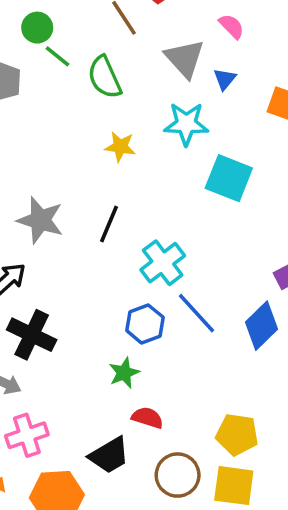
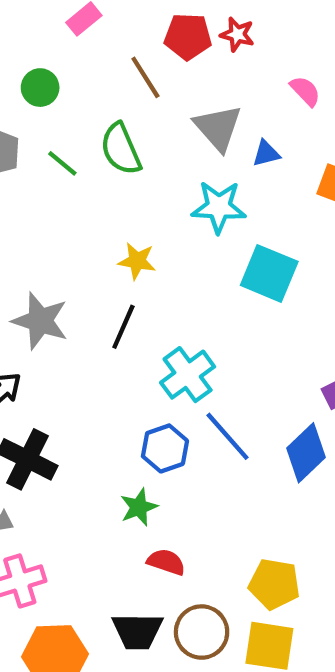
pink semicircle: (232, 26) -> (305, 91), moved
green line: (58, 56) -> (62, 163), moved
blue triangle: (225, 79) -> (266, 153), turned 35
yellow star: (120, 147) -> (137, 261), moved
black trapezoid: (109, 455) -> (137, 631), moved, turned 30

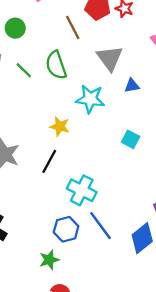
blue triangle: (266, 153) -> (132, 86), moved
cyan star: (219, 207) -> (90, 99), moved
cyan square: (269, 273) -> (131, 139), size x0.6
cyan cross: (188, 375) -> (82, 190), turned -32

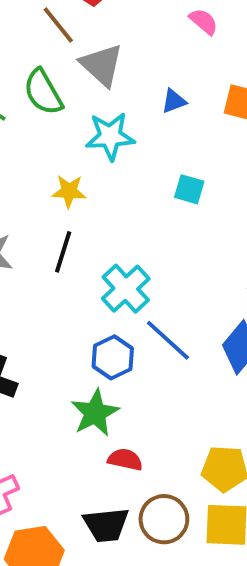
gray triangle: (110, 58) -> (102, 65), moved
cyan cross: (82, 190) -> (126, 289), turned 32
green star: (49, 260) -> (95, 413), size x1.4

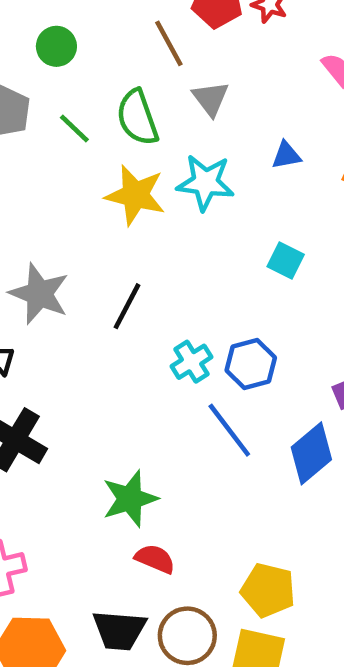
gray triangle: (102, 65) -> (211, 99), size x0.7
yellow star: (69, 191) -> (135, 195), moved, size x1.5
cyan cross: (126, 289) -> (192, 362), size x0.7
blue hexagon: (113, 357) -> (251, 364), moved

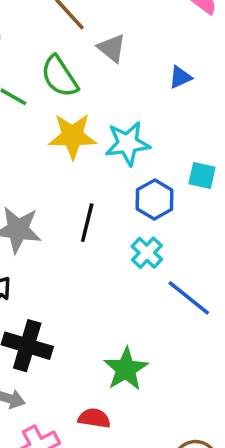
cyan star: (205, 183) -> (128, 143), moved
cyan square: (286, 260) -> (202, 175), moved
blue hexagon: (251, 364) -> (155, 200), moved
red semicircle: (155, 559) -> (94, 418), moved

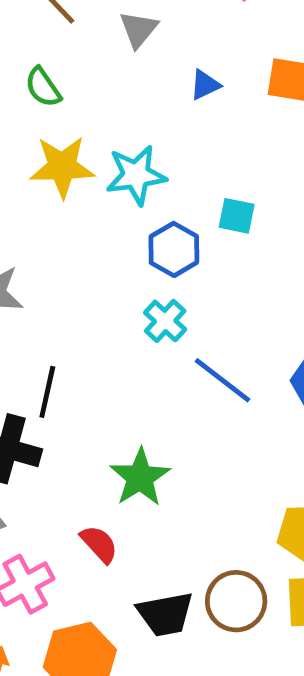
gray triangle: (112, 48) -> (139, 29), moved, turned 32
green semicircle: (59, 76) -> (43, 87), size x0.7
black line: (87, 223) -> (47, 392), moved
red semicircle: (94, 418) -> (99, 544), turned 40

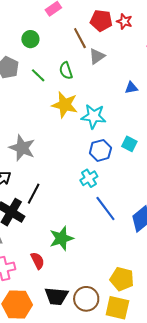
gray triangle: (139, 29) -> (97, 56), moved

